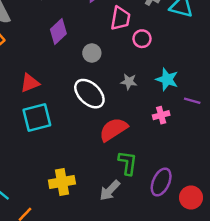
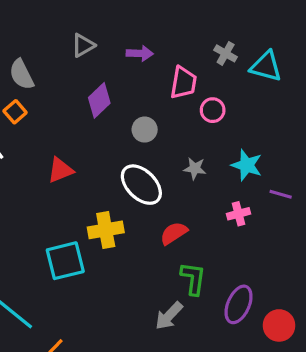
cyan square: (37, 117) -> (65, 261), moved
red semicircle: (113, 129) -> (174, 233), size x0.7
yellow cross: (62, 182) -> (106, 230), moved

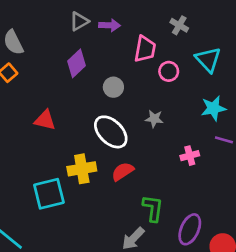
gray triangle: (83, 45) -> (79, 21), moved
cyan triangle: (266, 66) -> (208, 60), moved, turned 32
cyan star: (247, 165) -> (213, 108), moved, turned -30
red triangle: (60, 170) -> (45, 120), turned 35
red semicircle: (174, 233) -> (123, 171), moved

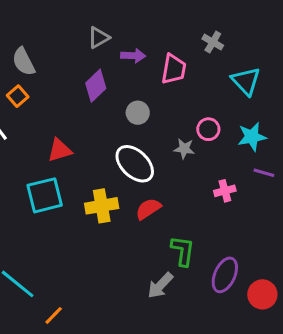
purple arrow: (109, 25) -> (133, 56), moved
pink circle: (169, 71) -> (208, 129), moved
red triangle: (45, 120) -> (60, 150), turned -30
cyan square: (49, 194) -> (45, 195), moved

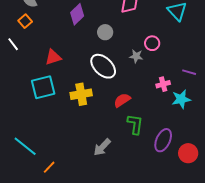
cyan star: (252, 137) -> (181, 99), moved
red semicircle: (148, 209) -> (122, 100), moved
gray arrow: (160, 285) -> (102, 147), moved

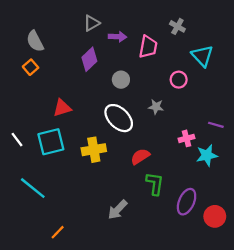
pink circle: (152, 43) -> (179, 80), moved
white line: (13, 44) -> (17, 140), moved
cyan line: (25, 146) -> (33, 188), moved

